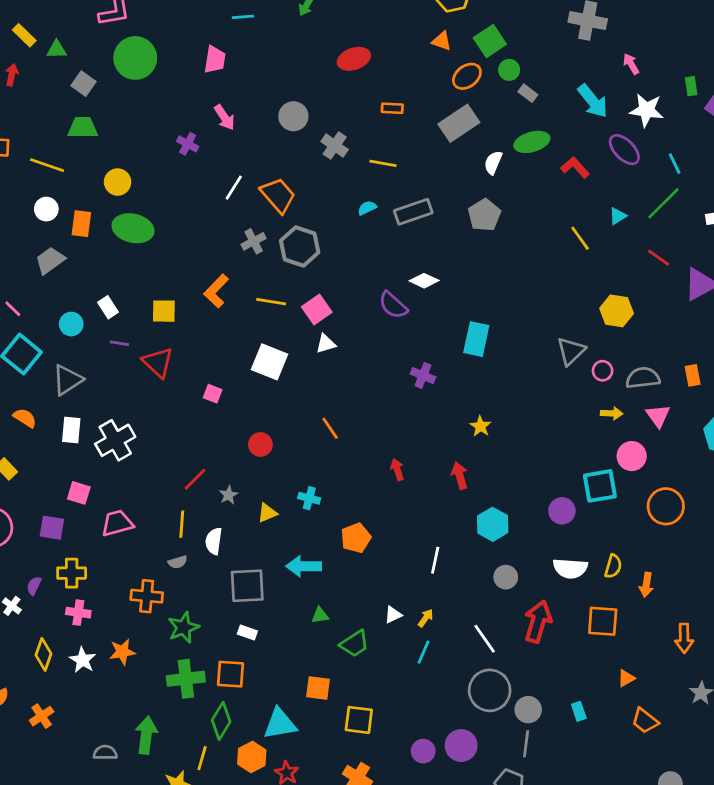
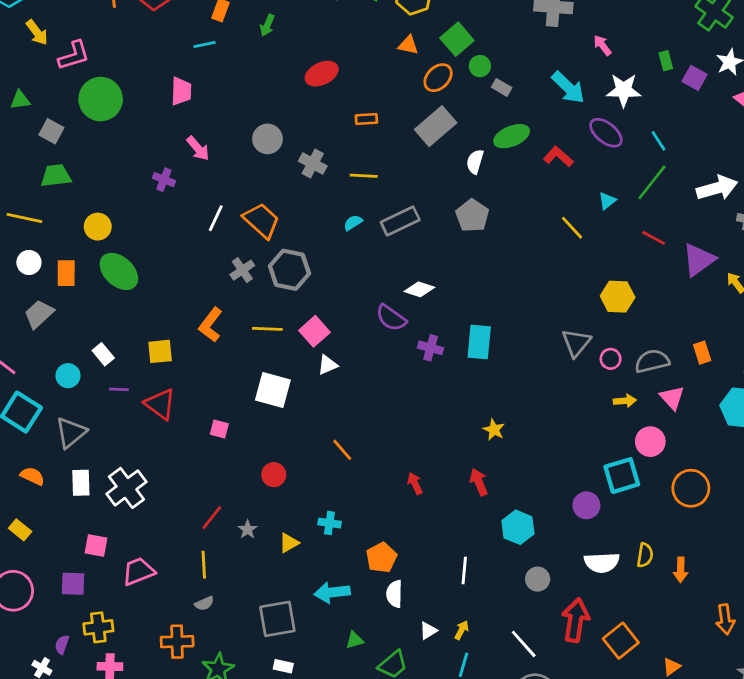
green ellipse: (133, 228) -> (119, 271), turned 36
purple cross: (423, 375) -> (431, 348), moved
white semicircle: (214, 541) -> (394, 594), moved
orange square: (603, 621) -> (621, 641), moved, turned -36

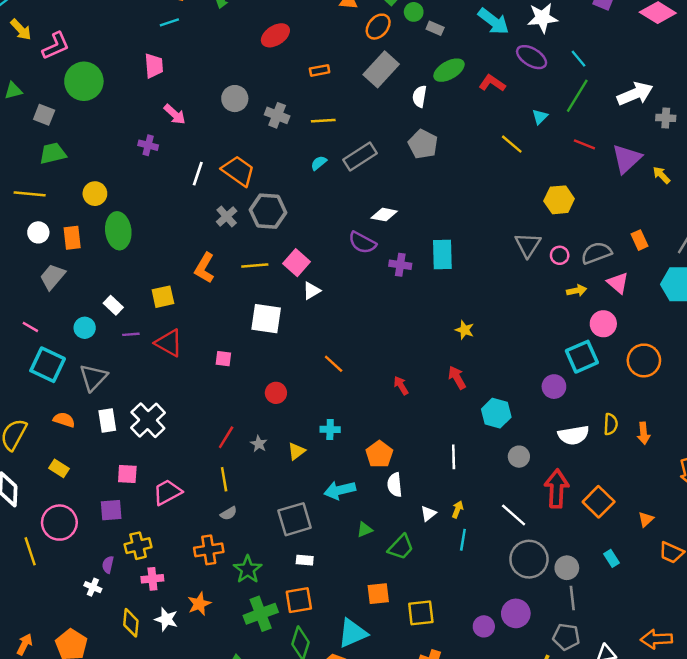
green ellipse: (119, 271) -> (118, 231), turned 48

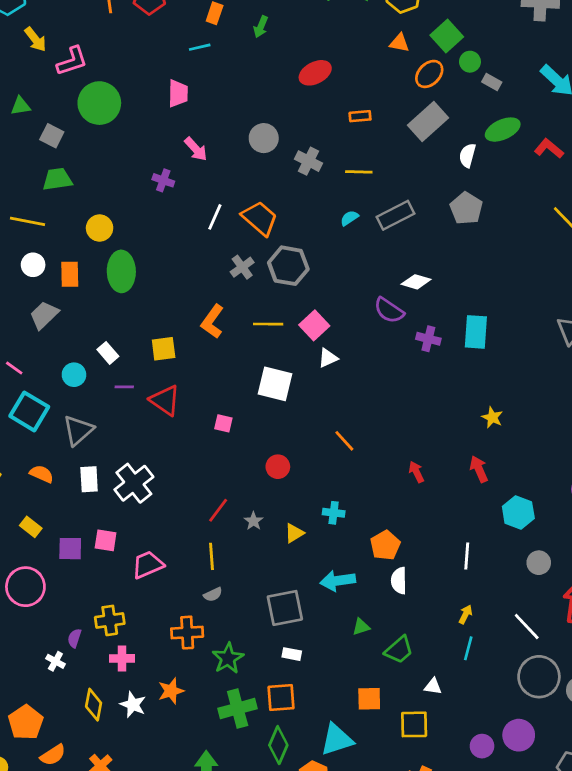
purple square: (111, 510) -> (70, 549), moved
white triangle: (428, 514) -> (433, 686), moved, turned 42

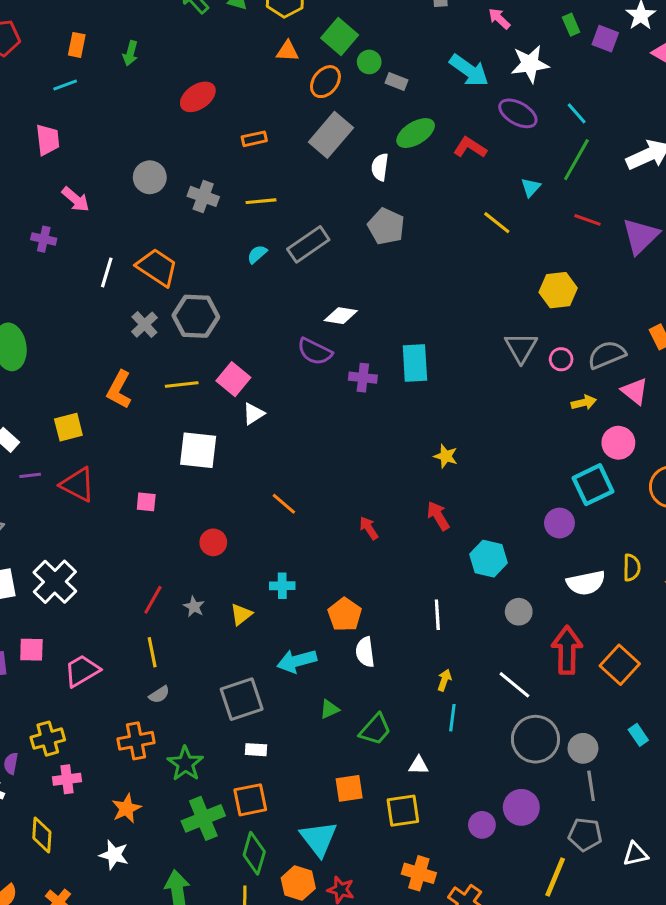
white star: (133, 705) -> (114, 855), moved
cyan triangle: (337, 740) -> (319, 839), turned -42

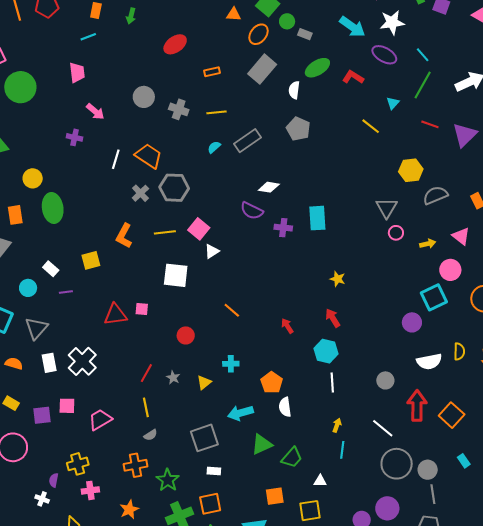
gray semicircle: (607, 355) -> (435, 195), moved
pink circle: (561, 359) -> (396, 233), moved
red triangle: (78, 485) -> (115, 315), moved, turned -35
cyan hexagon: (489, 559) -> (326, 351), moved
green triangle: (329, 709) -> (262, 444), size x1.6

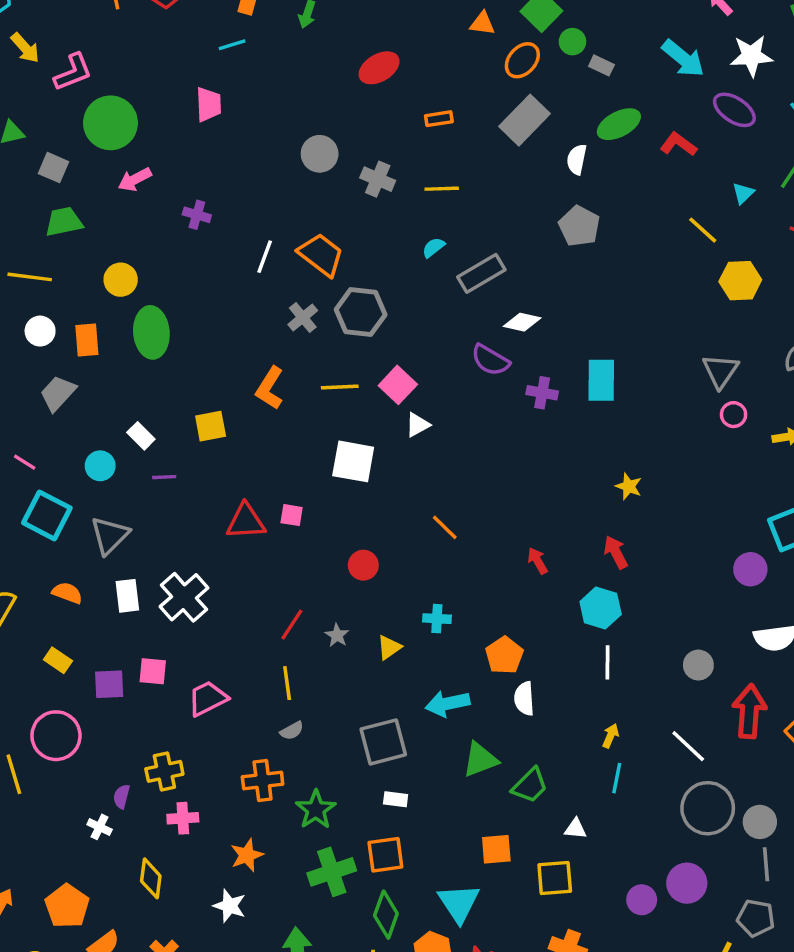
pink arrow: (95, 111) -> (135, 179), moved, turned 108
gray rectangle: (247, 141) -> (481, 273), moved
yellow hexagon: (411, 170) -> (740, 281), moved

